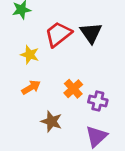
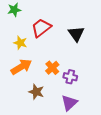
black triangle: (91, 33) -> (76, 34), moved
orange arrow: (31, 87) -> (21, 67), size x1.5

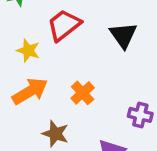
purple cross: (70, 77) -> (140, 115), moved

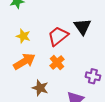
red trapezoid: (64, 25) -> (58, 36), moved

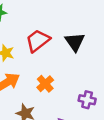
red trapezoid: (58, 36) -> (38, 41), moved

